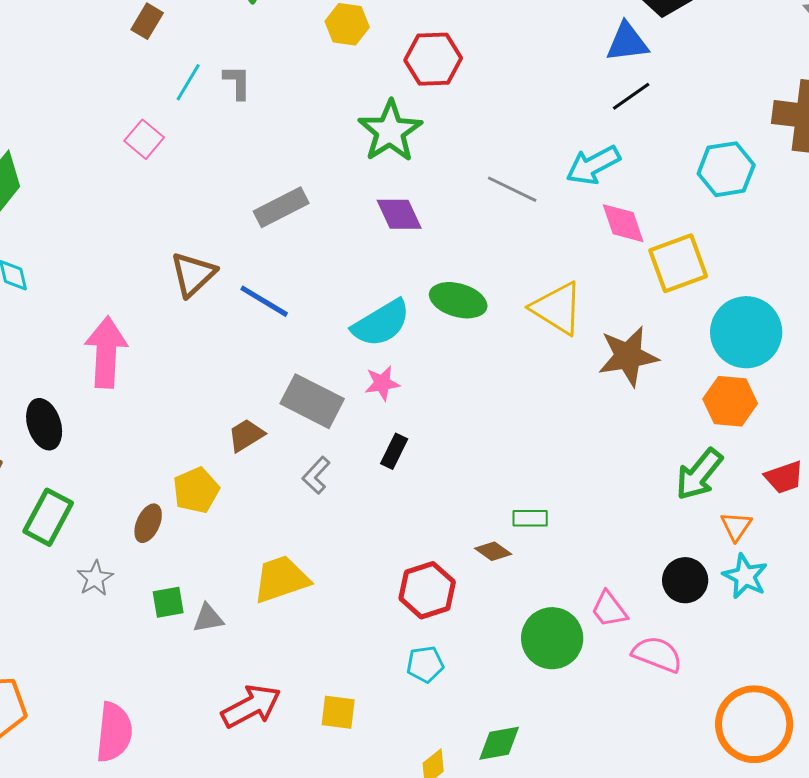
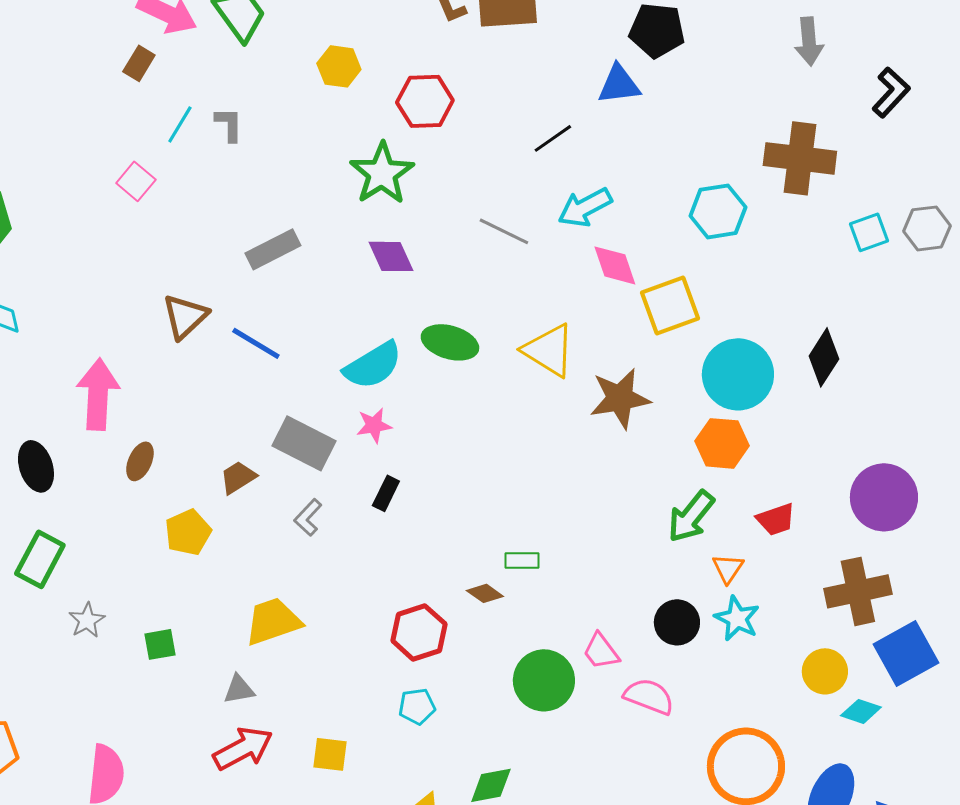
black line: (631, 96) -> (553, 138), moved
brown ellipse: (148, 523) -> (140, 461), moved
gray triangle: (208, 618) -> (239, 689), moved

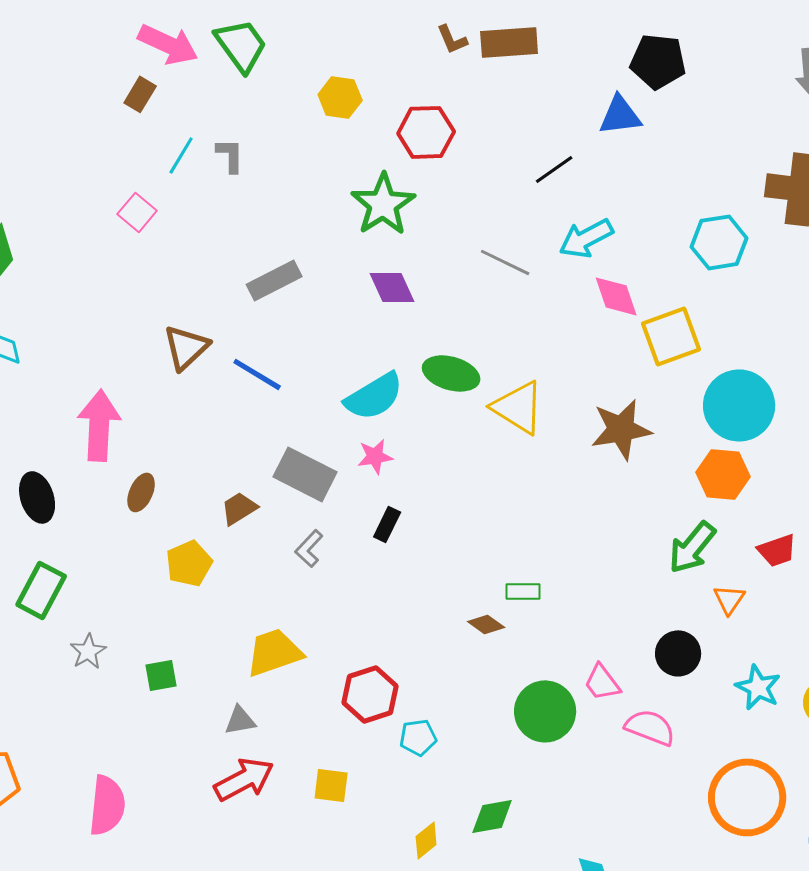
yellow triangle: (549, 350) -> (518, 407), moved
cyan star: (737, 618) -> (758, 687), moved
red hexagon: (419, 632) -> (370, 694), moved

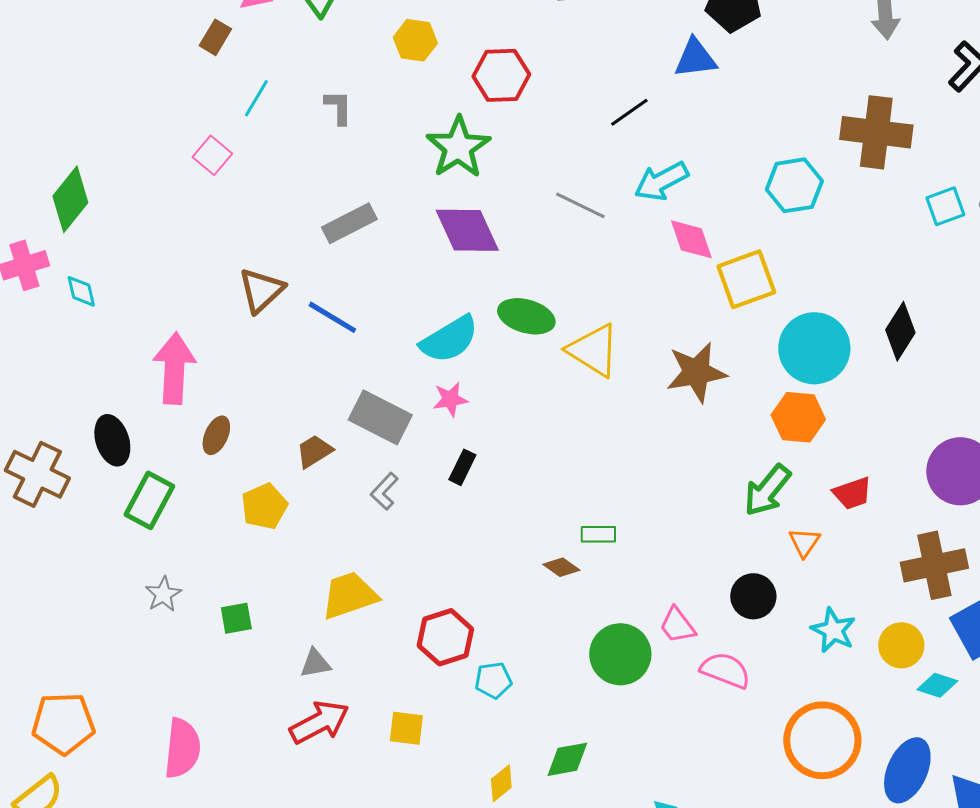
gray L-shape: (230, 155) -> (338, 107), moved
purple diamond: (392, 287) -> (467, 230), size x1.4
green rectangle: (41, 590) -> (149, 500), moved

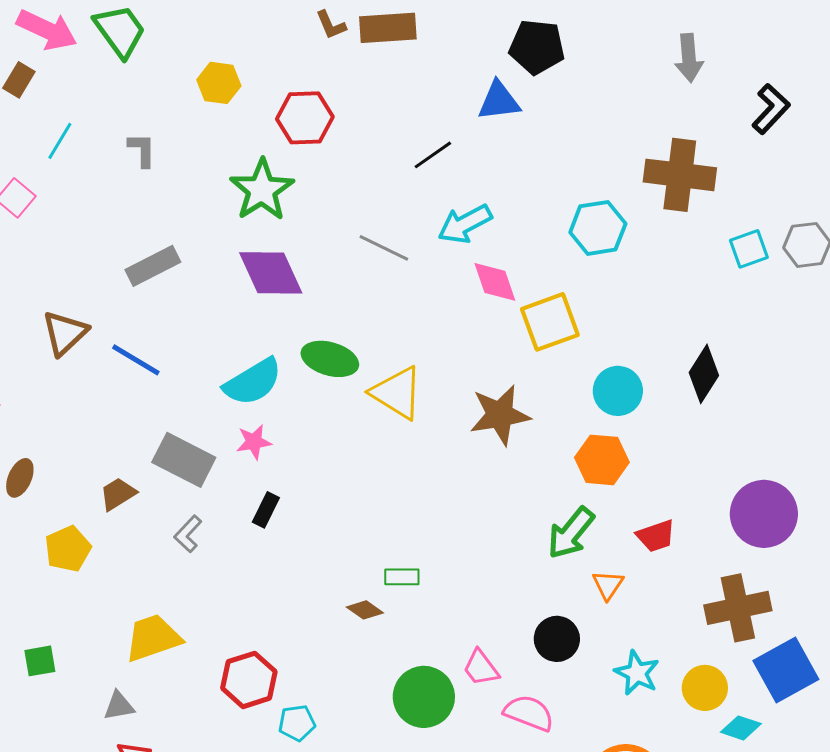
cyan circle: (814, 348) -> (618, 391), size x0.7

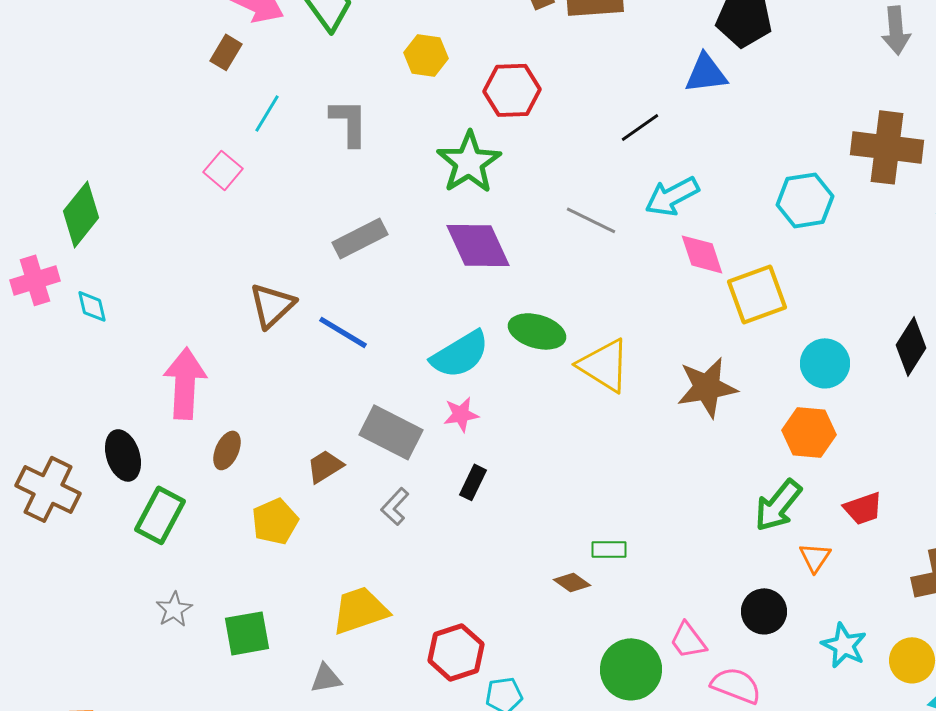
gray L-shape: (142, 150) -> (349, 122), size x1.4
green square: (40, 661) -> (247, 633), size x1.4

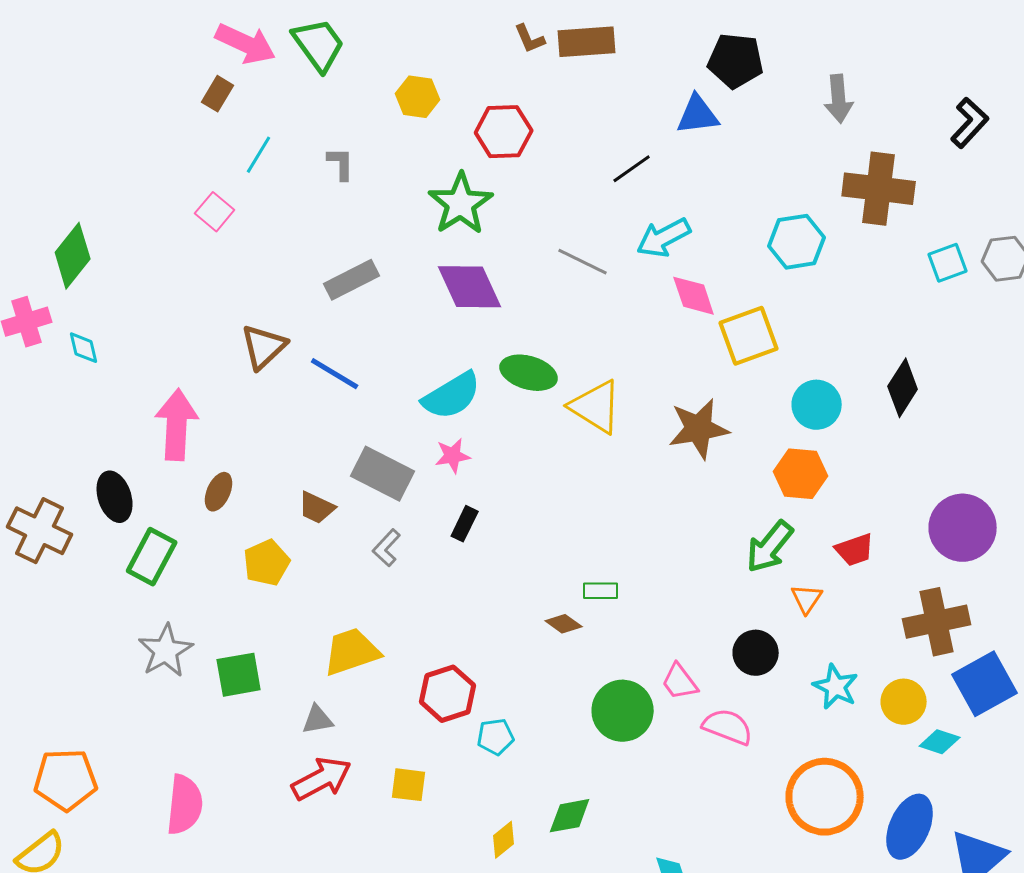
gray arrow: (896, 30) -> (839, 99), moved
gray L-shape: (349, 122) -> (341, 164), size x0.7
brown trapezoid: (325, 466) -> (317, 508), turned -123
gray star: (174, 609) -> (166, 651), size x1.5

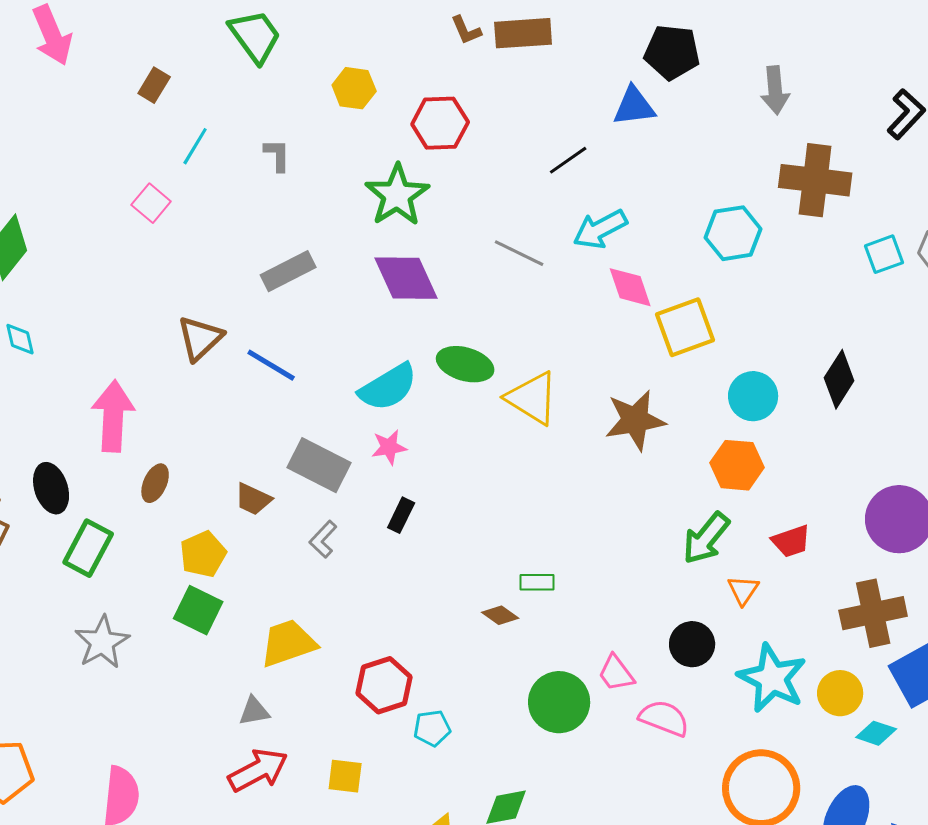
pink arrow: (246, 44) -> (52, 35), moved, turned 42
green square: (239, 675) -> (198, 610), moved, turned 36
cyan star: (836, 687) -> (772, 678), size x1.5

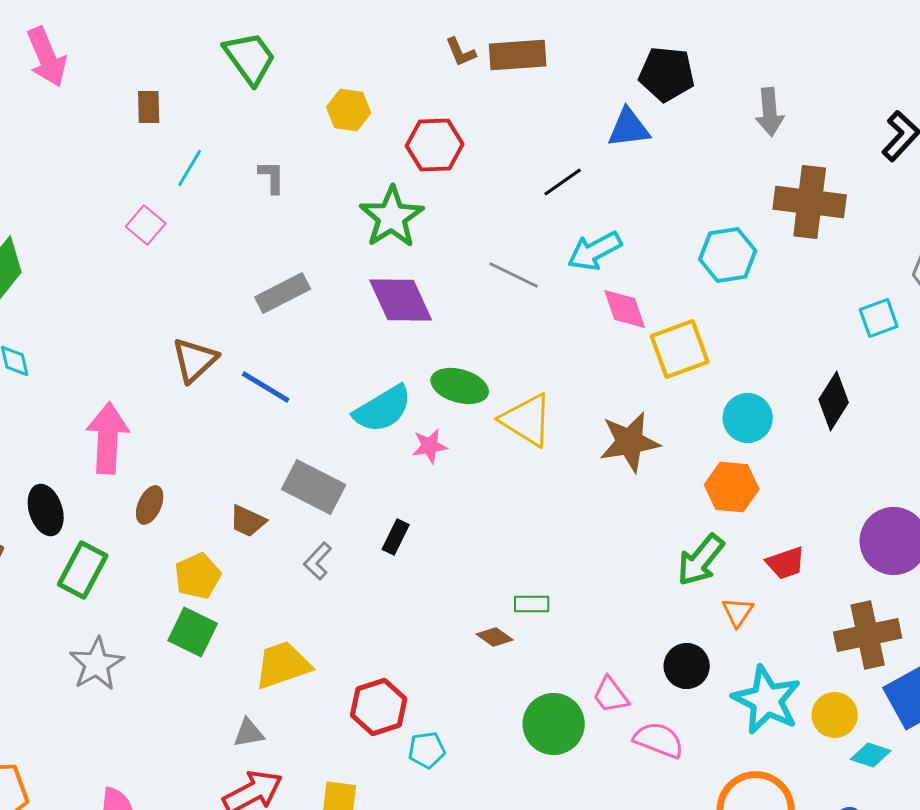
brown rectangle: (154, 85) -> (149, 107), turned -32
cyan square: (884, 254) -> (879, 318), moved
pink star: (389, 447) -> (430, 446), moved

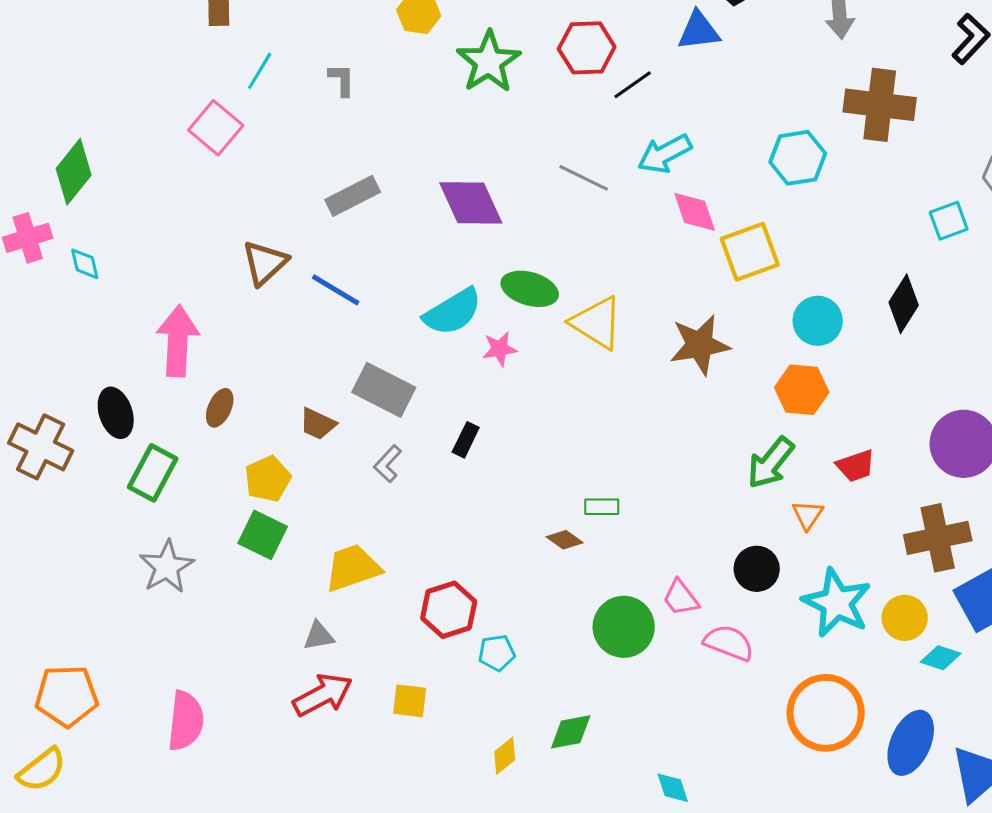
red hexagon: (435, 145) -> (587, 48), moved
green star: (392, 217) -> (489, 62), moved
pink square: (146, 225) -> (216, 128), size x1.4

